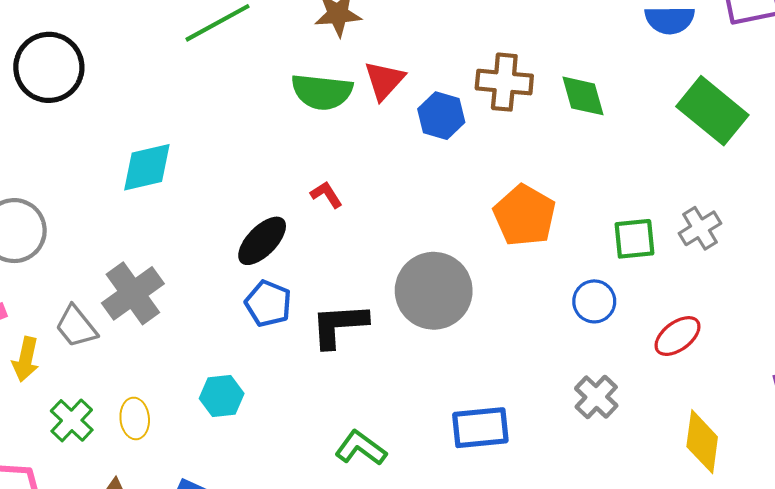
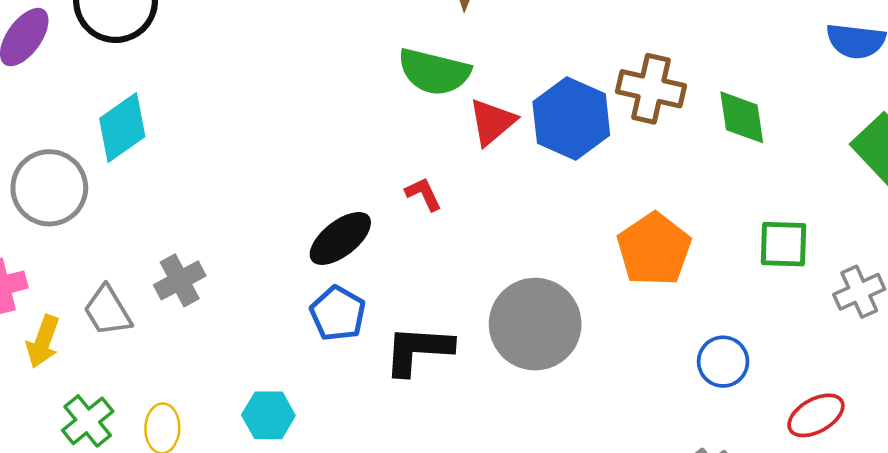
red triangle: (384, 80) -> (492, 122), moved
blue hexagon: (441, 116) -> (571, 119), size x1.4
cyan diamond: (147, 167) -> (122, 128), moved, turned -30
green square: (634, 239) -> (783, 244), moved
gray cross: (133, 293) -> (180, 280), size x0.7

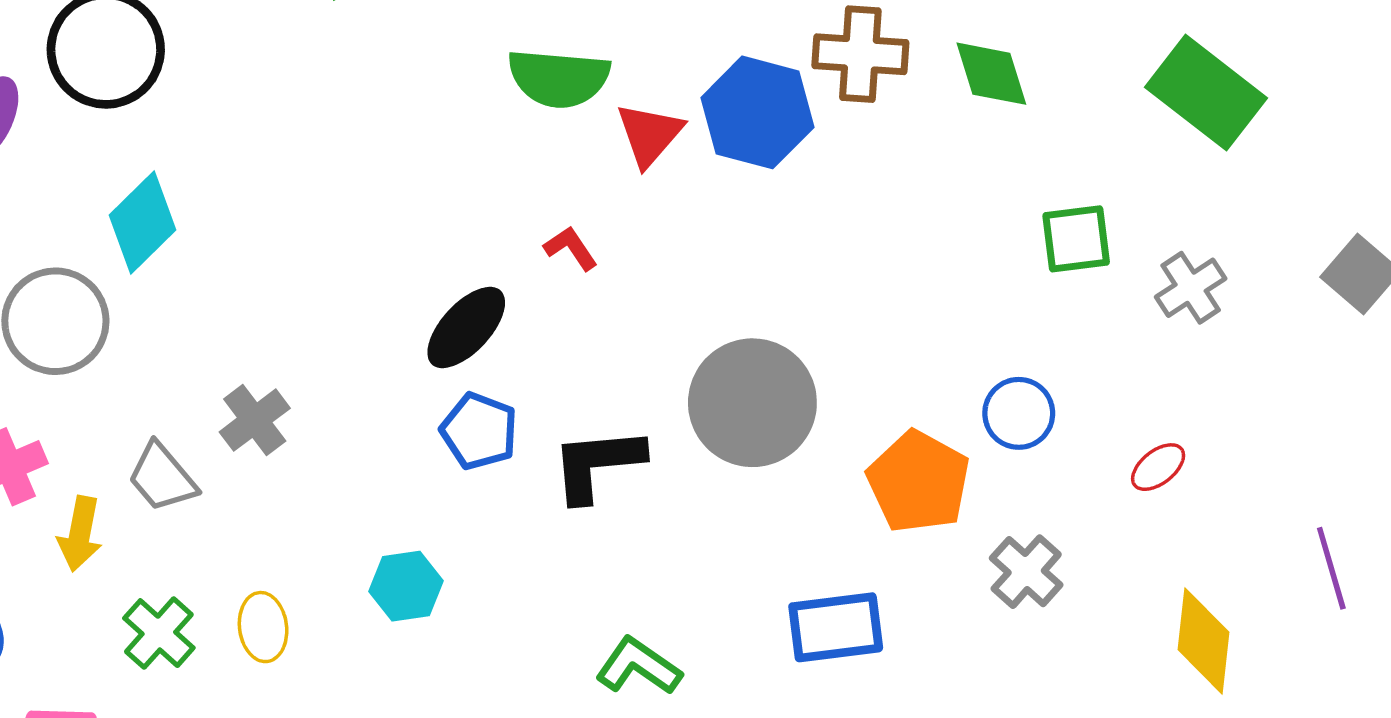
orange pentagon: (654, 249) -> (918, 482), moved
red ellipse: (816, 415) -> (1158, 467), size x0.7

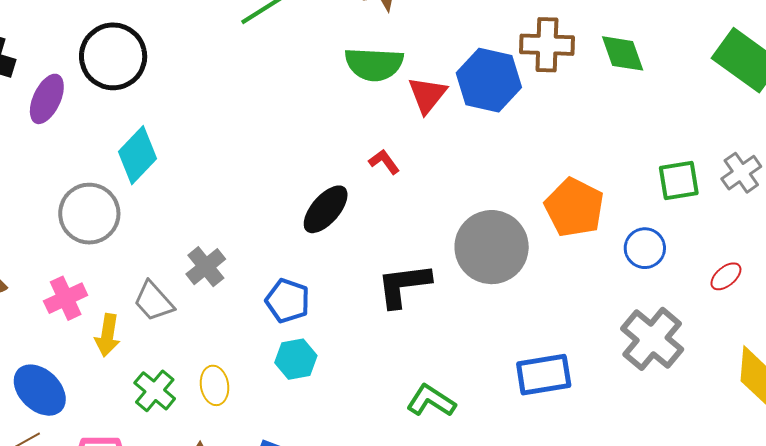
green square: (1076, 239) -> (679, 180), moved
blue pentagon: (479, 431) -> (288, 301), moved
orange pentagon: (918, 482) -> (574, 208), moved
gray cross: (1026, 572) -> (652, 339), size x1.5

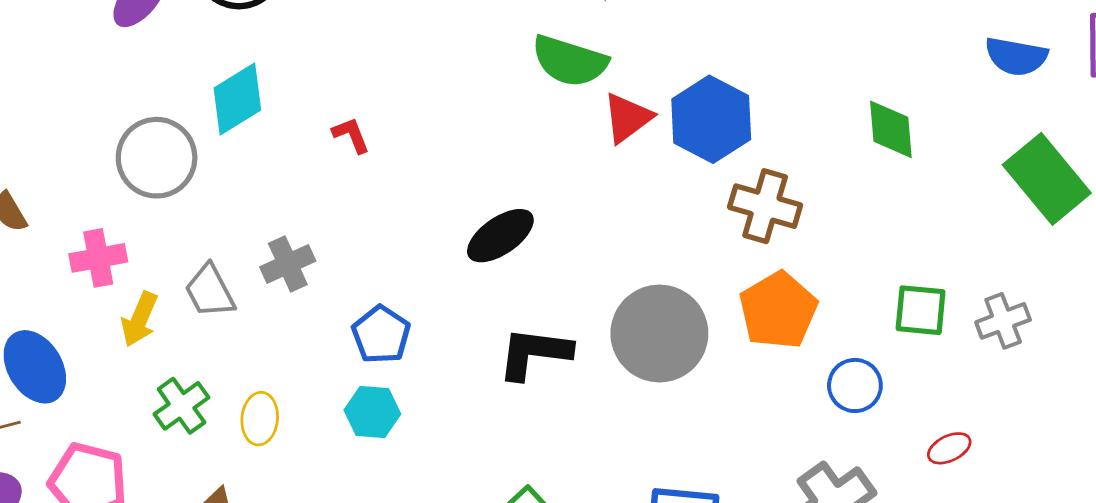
brown cross: (547, 45) -> (765, 206), moved
red L-shape: (384, 162) -> (351, 135), moved
black ellipse: (326, 209) -> (500, 236), moved

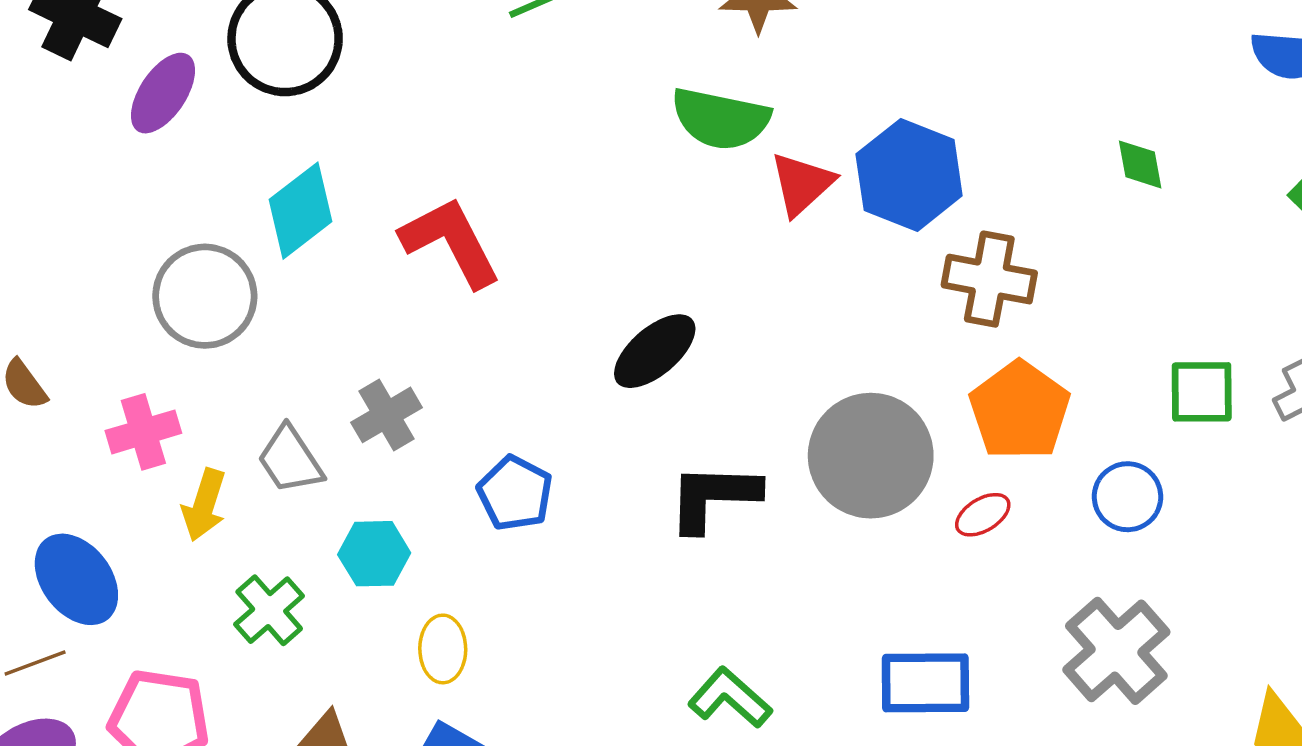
green diamond: (891, 129) -> (1140, 164), size x0.7
red L-shape: (351, 135) -> (451, 242), size x2.0
cyan hexagon: (372, 412) -> (374, 554), moved
yellow ellipse: (260, 419) -> (443, 649), moved
red ellipse: (949, 448) -> (983, 515), moved

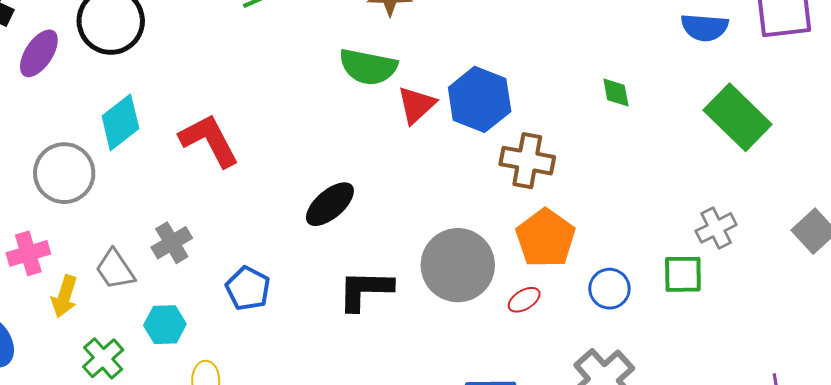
green square: (1202, 392) -> (683, 274), moved

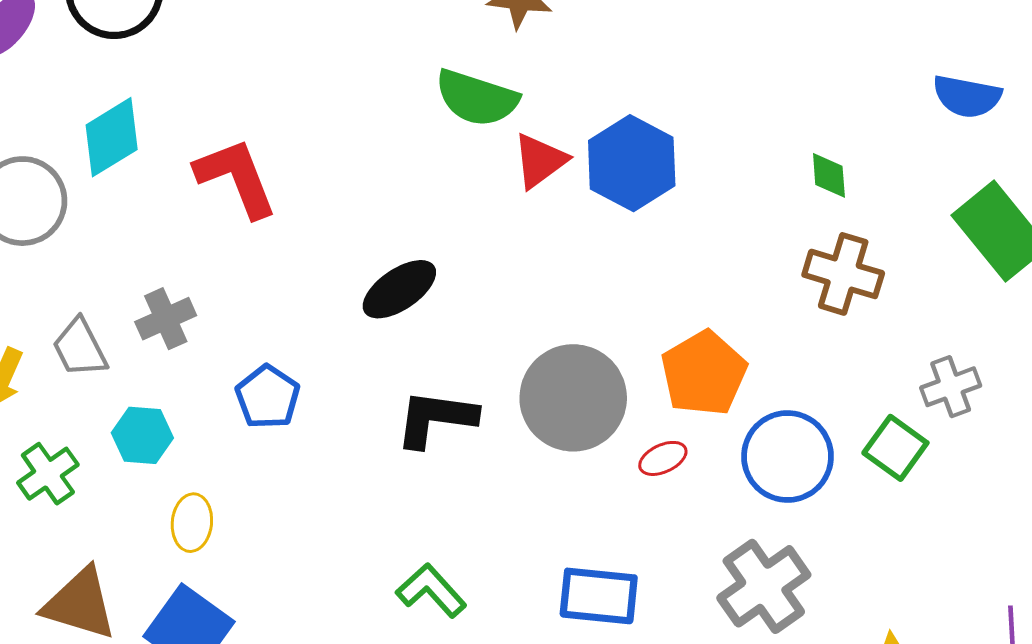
brown cross: (527, 161) -> (843, 274), moved
green square: (683, 274) -> (895, 448), turned 30
blue circle: (609, 289) -> (787, 456), size x1.5

